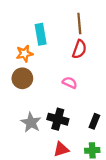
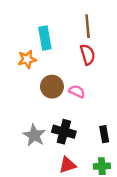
red semicircle: (79, 49) -> (88, 55), turned -36
brown circle: (22, 78) -> (52, 87), moved
black rectangle: (94, 121) -> (104, 134), turned -32

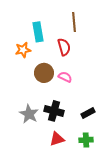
red semicircle: (88, 55) -> (64, 47), moved
black rectangle: (104, 134) -> (88, 113), turned 72

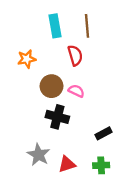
cyan rectangle: (38, 32) -> (55, 26), moved
black cross: (54, 111) -> (57, 117), moved
gray star: (29, 114) -> (38, 155), moved

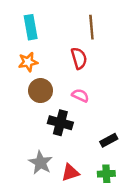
cyan rectangle: (55, 26) -> (31, 27), moved
brown circle: (51, 86) -> (41, 91), moved

